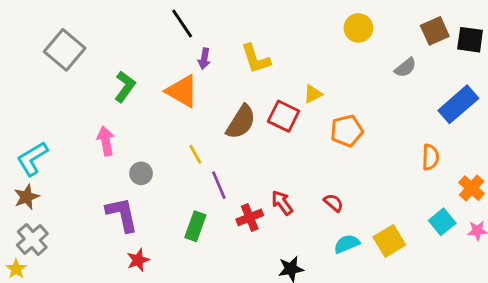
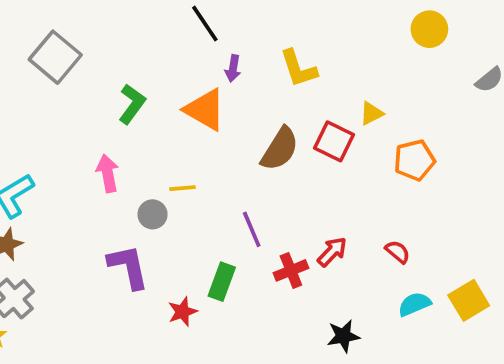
yellow line: (195, 154) -> (182, 188), moved, turned -66
red arrow: (282, 203) -> (332, 252), turned 80
red star: (138, 260) -> (182, 312), moved

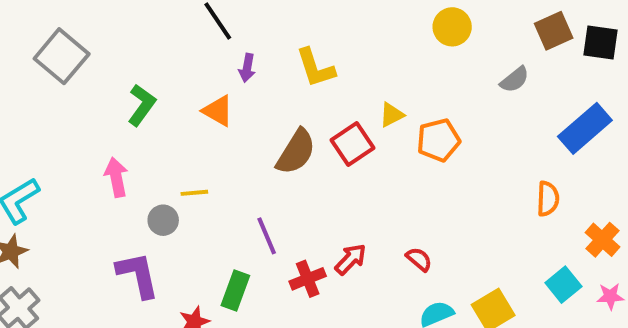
orange triangle: (205, 110) -> (218, 111), size x0.7
red square: (334, 141) -> (353, 144), turned 30
orange pentagon: (414, 160) -> (438, 140), moved

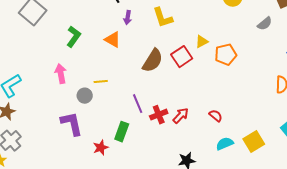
red cross: (308, 279) -> (159, 115), moved

